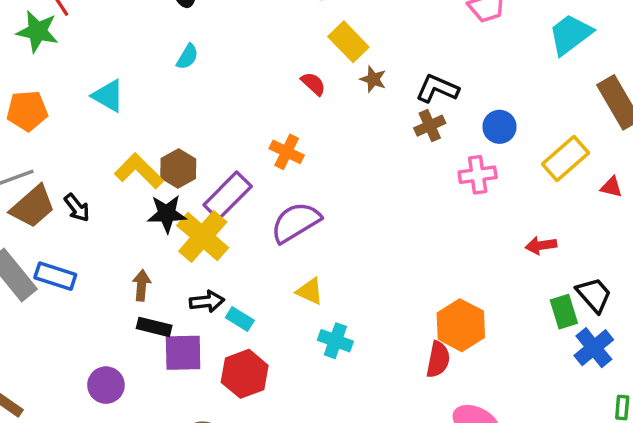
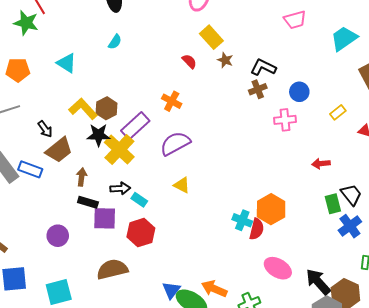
yellow rectangle: (566, 158) -> (338, 112), size x0.6
brown trapezoid: (33, 206) -> (59, 150), moved
cyan cross: (335, 341) -> (242, 220), moved

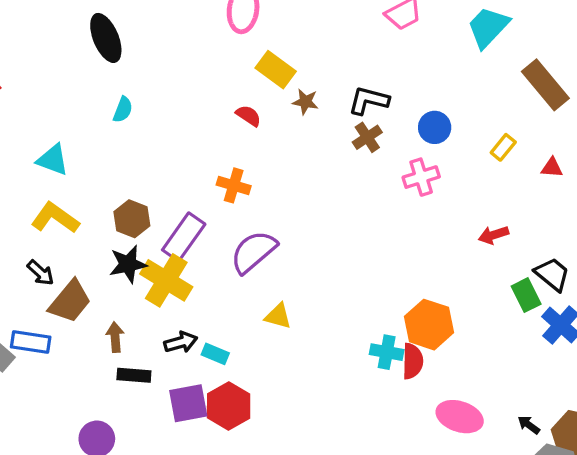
yellow L-shape: (83, 109) -> (55, 218), moved
purple square: (105, 218) -> (188, 403), moved
black arrow: (318, 282) -> (529, 425), size x0.5

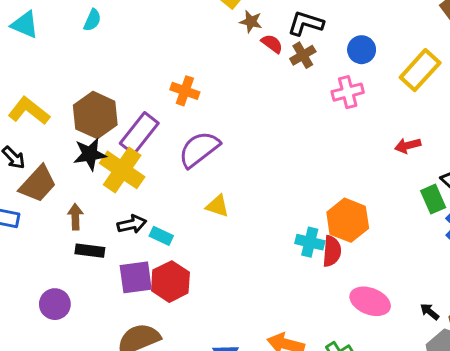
red semicircle: (248, 116) -> (272, 44), moved
yellow rectangle: (503, 147) -> (420, 70), size x1.8
cyan triangle: (53, 160) -> (25, 25), moved
brown hexagon: (132, 219) -> (95, 115), size x1.4

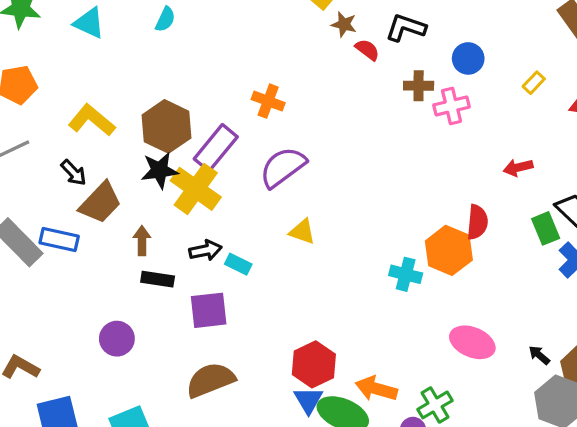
brown cross: (303, 55) -> (419, 86), moved, turned 30
yellow rectangle: (420, 70) -> (534, 83), size x0.5
red semicircle: (332, 251) -> (477, 222), moved
red hexagon: (170, 282) -> (314, 364), moved

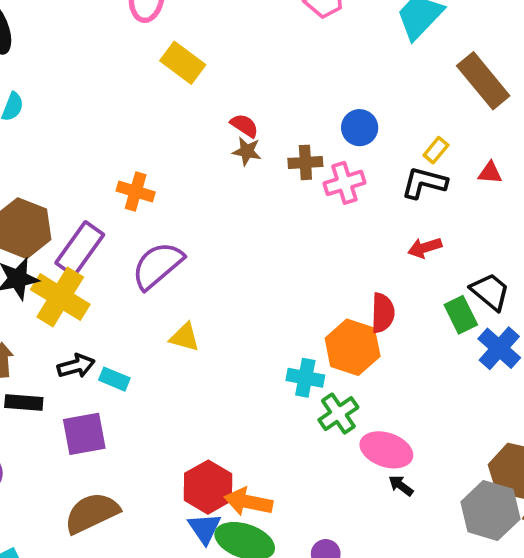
brown star: (344, 24) -> (247, 151), moved
black L-shape: (406, 28) -> (424, 183), moved
black arrow: (539, 355) -> (401, 486), moved
orange arrow: (376, 389) -> (248, 502), moved
green cross: (435, 405) -> (338, 414), moved

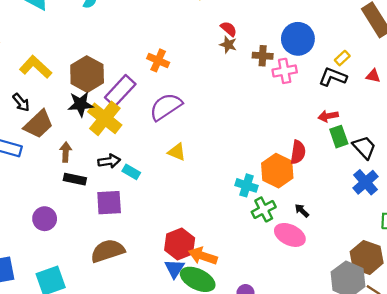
blue circle: (360, 128) -> (298, 39), size x1.5
green rectangle: (461, 315) -> (339, 137), moved
black arrow: (401, 486) -> (302, 211), moved

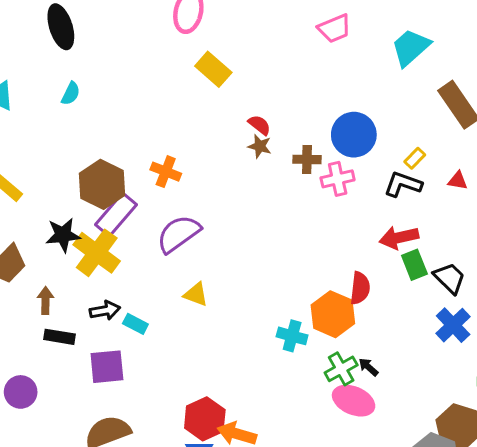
brown hexagon: (87, 74) -> (102, 184), moved
red arrow: (328, 116) -> (399, 238), size x1.4
green cross: (264, 209) -> (341, 369), moved

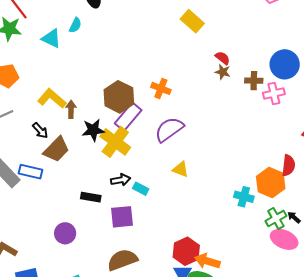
cyan semicircle: (71, 94) -> (75, 25), moved
brown arrow: (45, 301) -> (71, 109), moved

